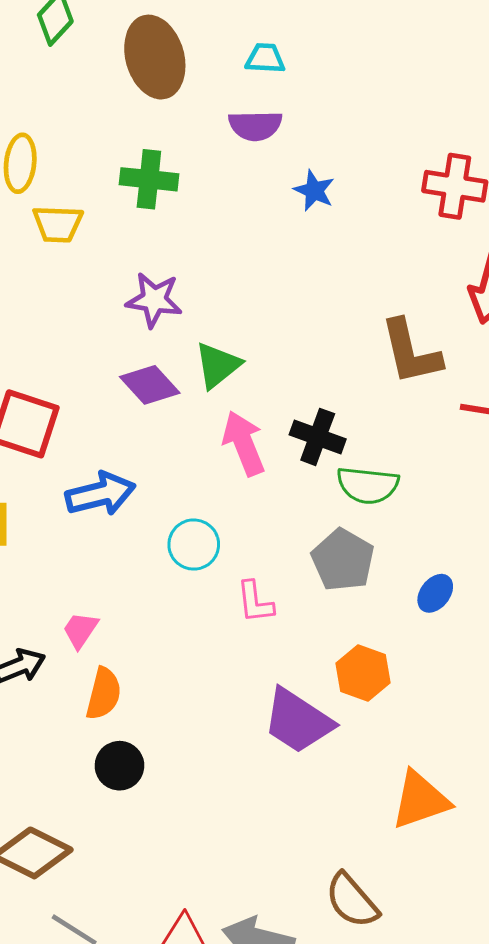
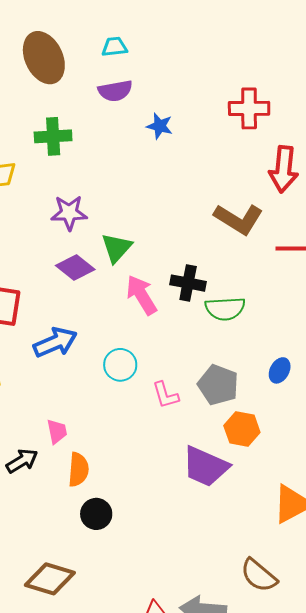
brown L-shape: (411, 352) -> (238, 219), turned -36
gray pentagon: (343, 560) -> (218, 385), moved
pink trapezoid: (80, 630) -> (57, 431), turned 144

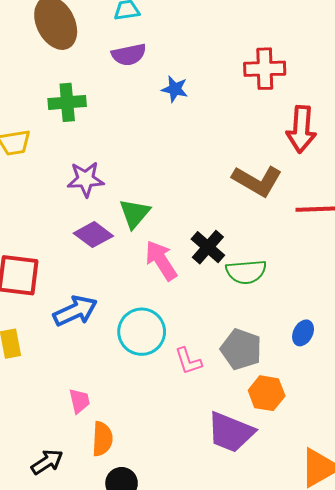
black cross: (188, 283) -> (208, 247), turned 32
cyan circle: (120, 365) -> (142, 332), size x1.4
black arrow: (22, 461) -> (47, 462), moved

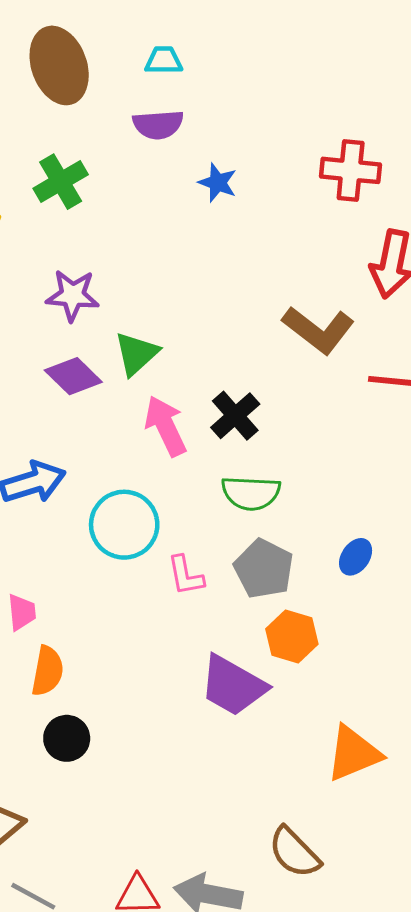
green cross: (67, 102) -> (61, 182), turned -33
green semicircle: (246, 272) -> (251, 493), moved

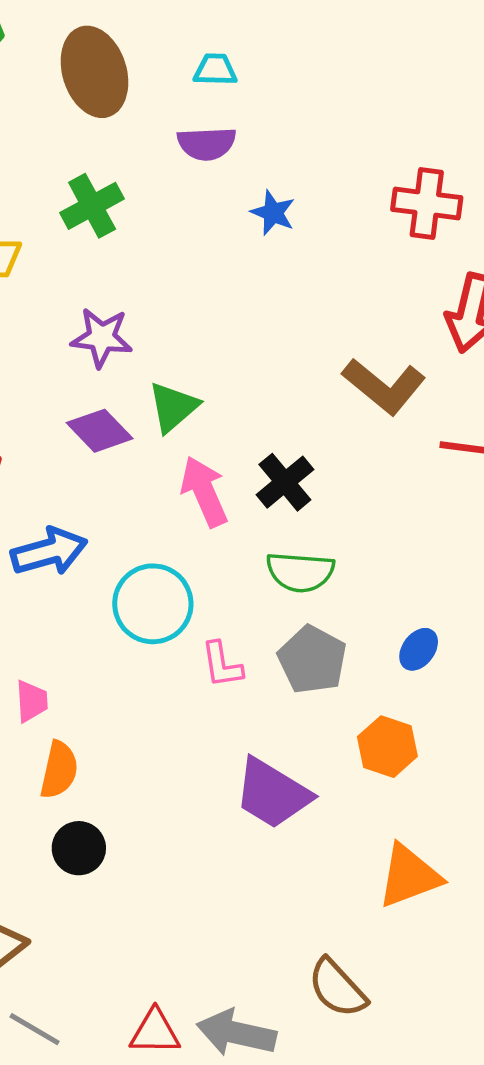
orange hexagon: (292, 637) -> (387, 747), moved

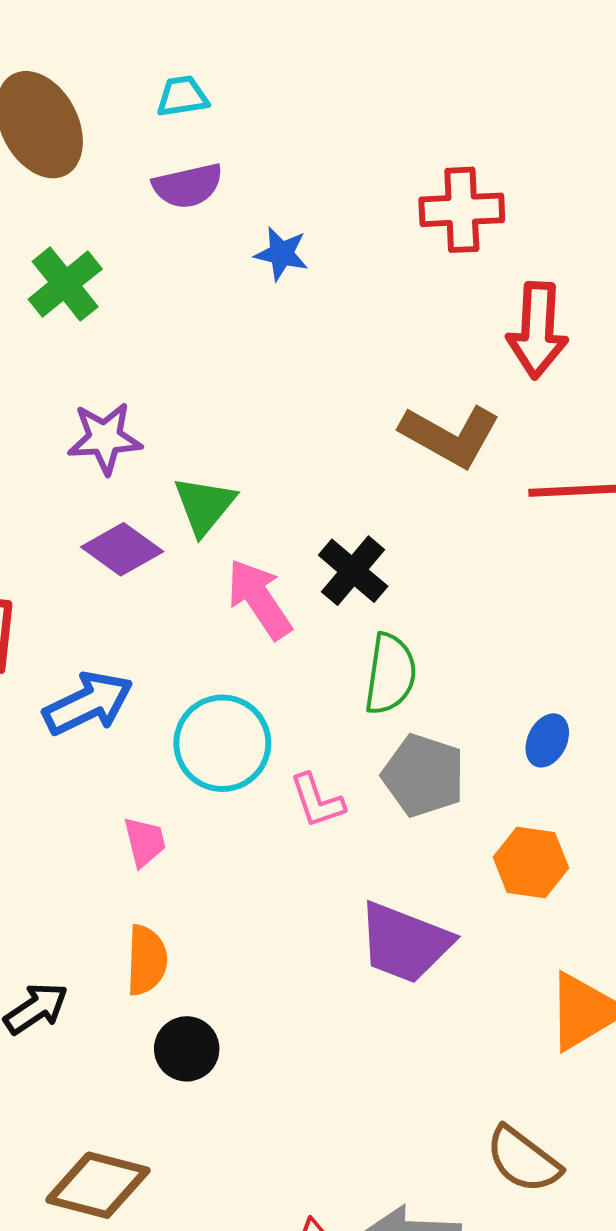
green semicircle: (300, 572) -> (390, 674), turned -76
pink trapezoid: (32, 701) -> (145, 842), moved

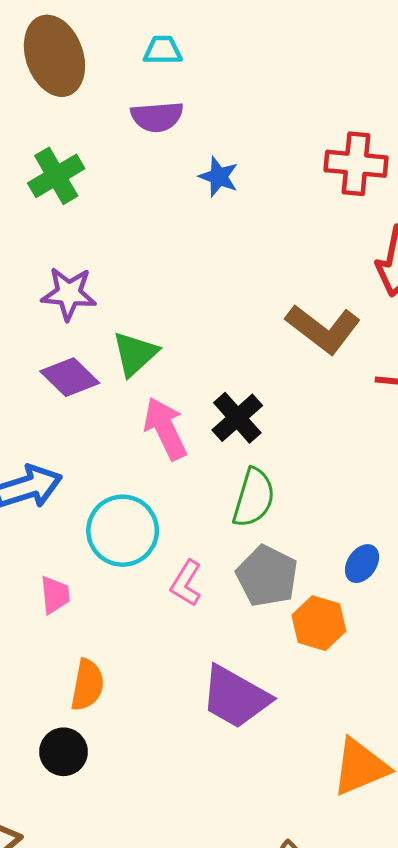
pink L-shape: (317, 801) -> (186, 583), turned 42
orange hexagon: (531, 863) -> (319, 623), moved
orange semicircle: (146, 960) -> (87, 685), moved

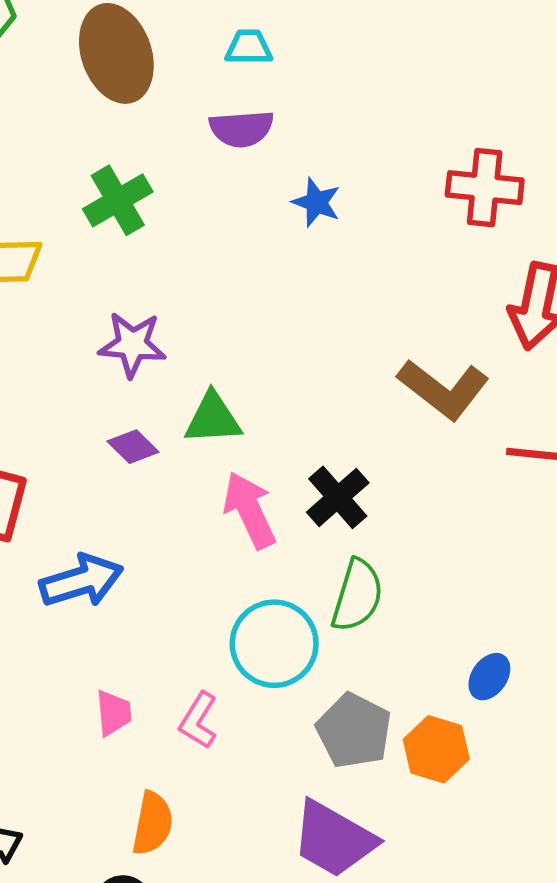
green triangle: (135, 354) -> (213, 419), turned 39
purple diamond: (70, 377) -> (133, 447), size x0.7
cyan circle: (123, 531) -> (274, 644), moved
gray pentagon: (267, 576) -> (354, 731), moved
pink L-shape: (186, 583) -> (198, 720), moved

